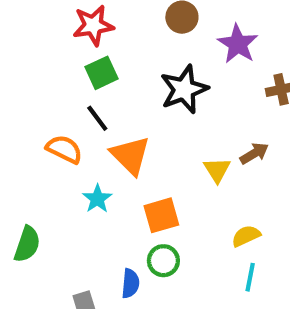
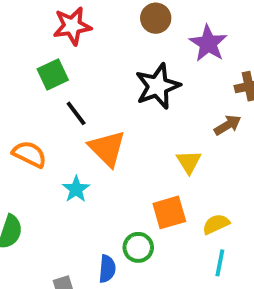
green square: (101, 73) -> (53, 75), moved
orange semicircle: (64, 149) -> (29, 154), moved
brown arrow: (254, 153) -> (228, 125), moved
orange square: (161, 215) -> (169, 212), moved

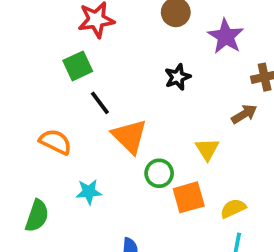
black star: (158, 86) -> (178, 77), size x0.6
cyan star: (76, 189) -> (89, 192), moved, turned 30
green circle: (138, 247) -> (159, 173), moved

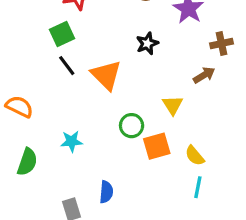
black line: (100, 103) -> (67, 66), moved
orange triangle: (130, 136) -> (106, 75), moved
orange semicircle: (55, 142) -> (19, 107), moved
yellow semicircle: (233, 208) -> (195, 156), turned -105

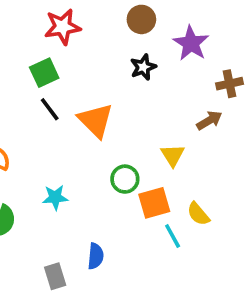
black star: (147, 43) -> (143, 67), moved
cyan line: (198, 187) -> (173, 236), moved, turned -40

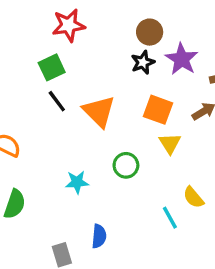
brown circle: (141, 19) -> (150, 32), moved
purple star: (191, 43) -> (182, 59), moved
cyan star: (55, 197) -> (77, 182), moved
orange square: (154, 203) -> (158, 110), moved, turned 36

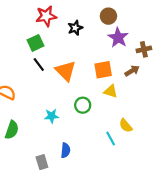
brown circle: (150, 32) -> (108, 16), moved
black star: (143, 62) -> (75, 28), moved
orange square: (158, 110) -> (103, 70), turned -30
yellow triangle: (170, 143) -> (111, 91), turned -40

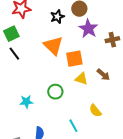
black star: (75, 28) -> (57, 17), moved
orange triangle: (66, 71) -> (53, 46), moved
brown arrow: (132, 71) -> (103, 75), moved, turned 72
cyan line: (111, 138) -> (73, 126), moved

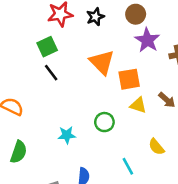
black star: (57, 17) -> (95, 17), moved

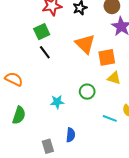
cyan line: (128, 166) -> (110, 118), moved, turned -40

